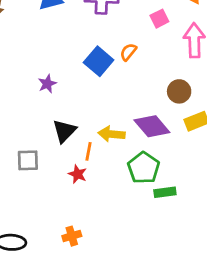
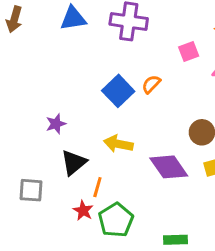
purple star: (47, 84) -> (56, 124), moved
yellow arrow: (112, 134) -> (118, 144), moved
green pentagon: (144, 168) -> (116, 220), moved

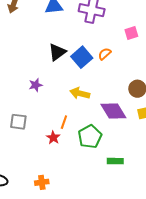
purple star: (56, 124) -> (36, 85), moved
black triangle: (74, 162) -> (57, 52), moved
green pentagon: (116, 220) -> (90, 137), moved

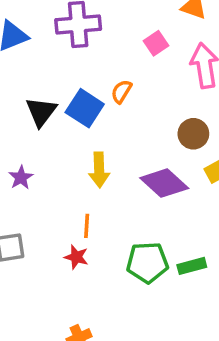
yellow arrow: (80, 93) -> (99, 170), turned -90
green pentagon: (90, 137) -> (147, 263), moved, turned -30

